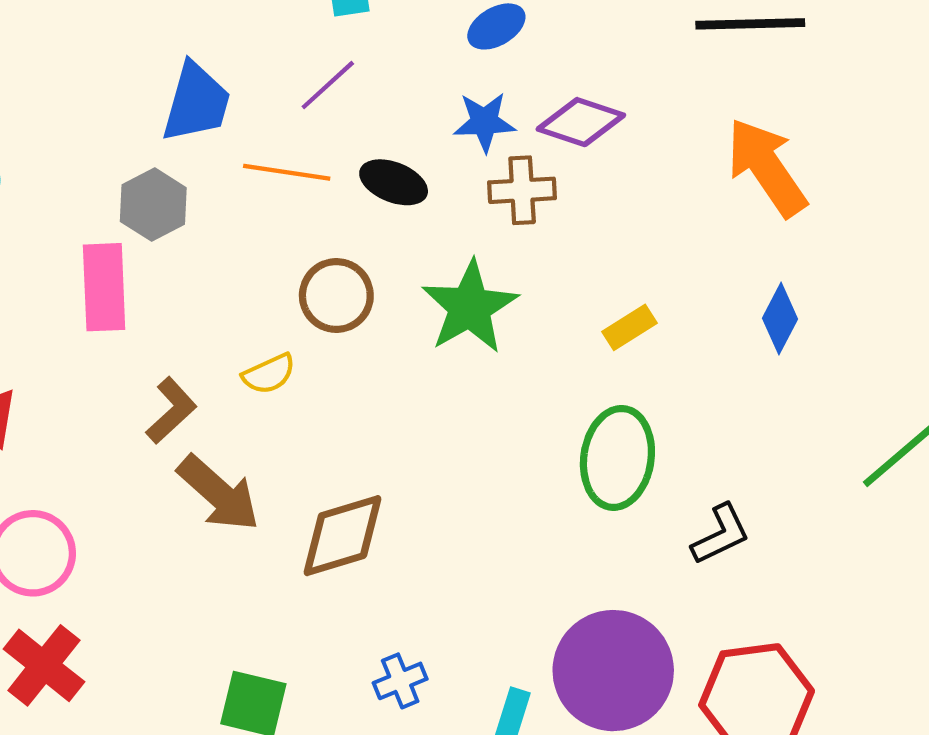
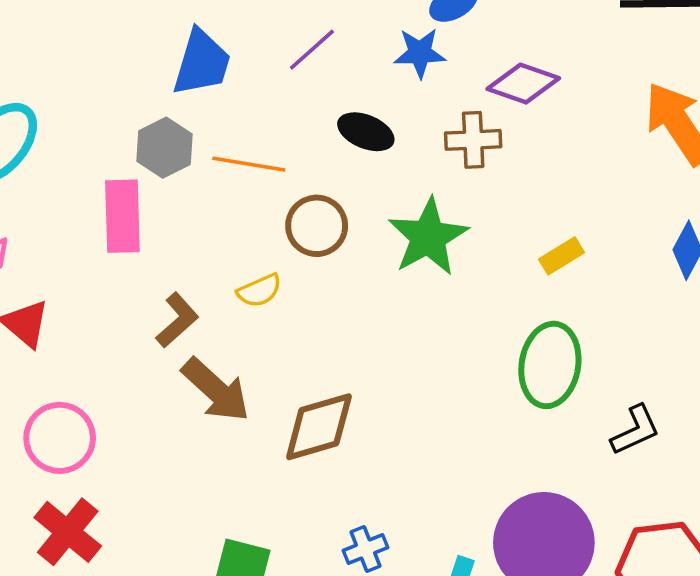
blue star: (484, 122) -> (420, 53), moved
orange line: (287, 172) -> (249, 164), moved

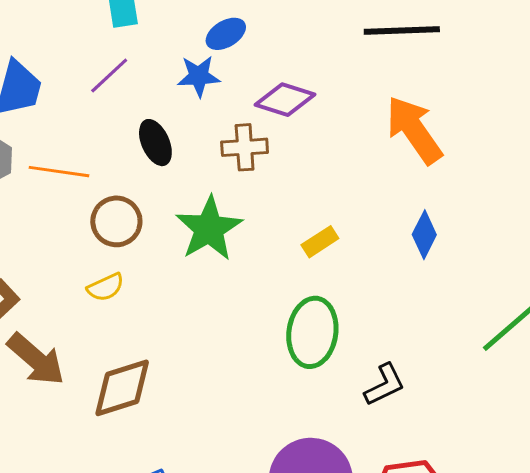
black ellipse: (366, 132) -> (155, 143), turned 45
yellow semicircle: (259, 291) -> (106, 287), moved

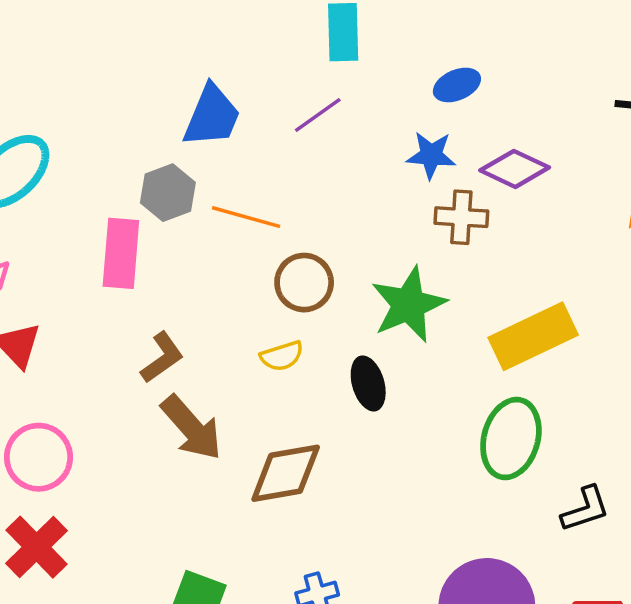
blue star: (199, 76) -> (431, 155), moved
black ellipse: (155, 143) -> (368, 383), moved
yellow rectangle: (320, 242) -> (533, 336), size x2.0

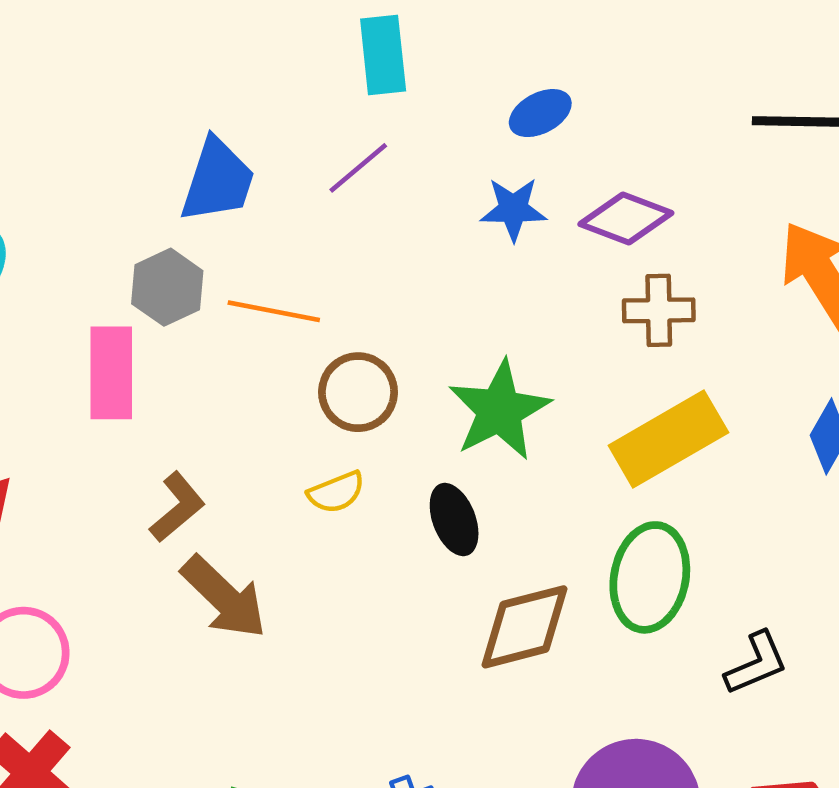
brown cross: (461, 217) -> (659, 310), moved
brown diamond: (286, 473) -> (524, 627), moved

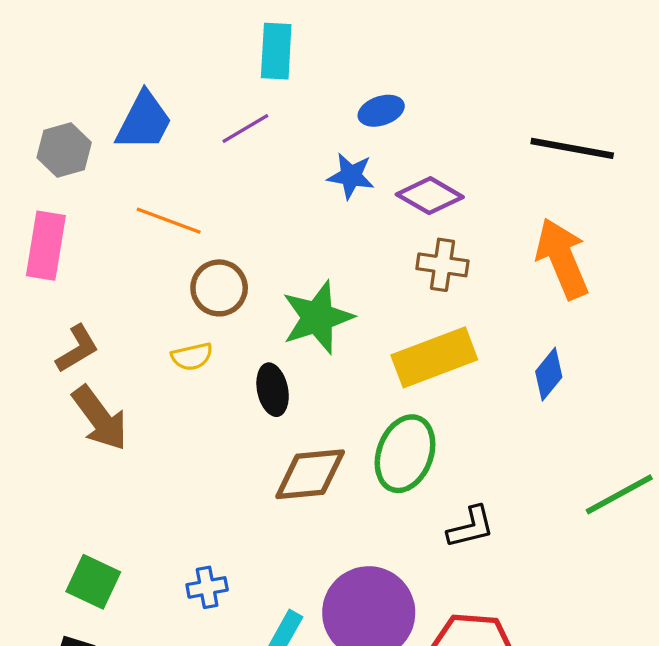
gray hexagon: (167, 287) -> (64, 150), moved

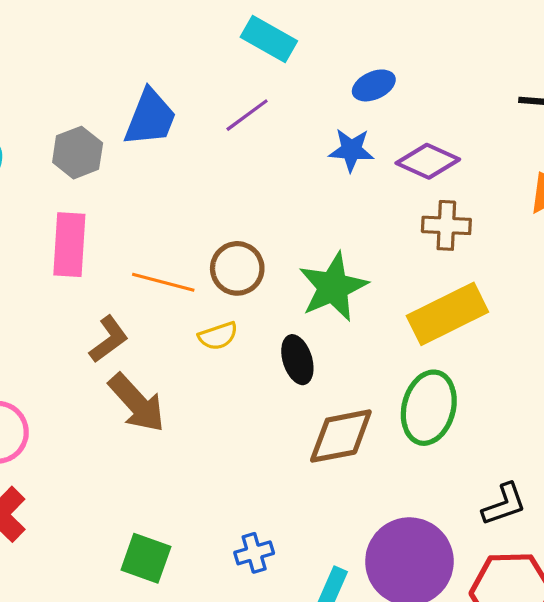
cyan rectangle: (276, 51) -> (269, 39), turned -58
orange line: (169, 221) -> (163, 282), moved
black L-shape: (471, 527) -> (504, 504), moved

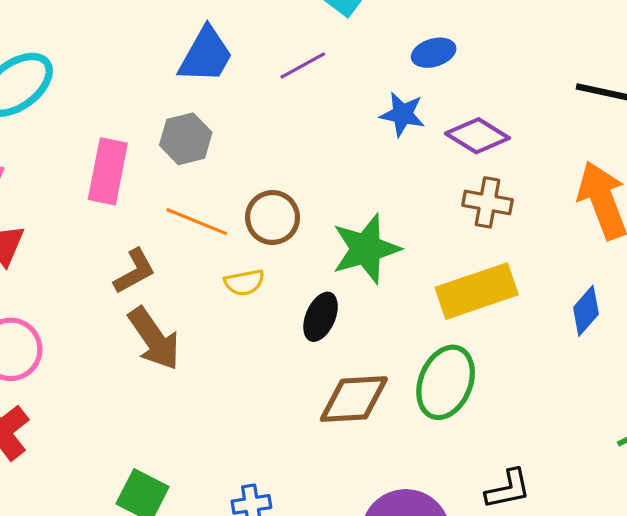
gray hexagon: (78, 153) -> (186, 139), moved
black ellipse: (297, 360) -> (321, 317), turned 33

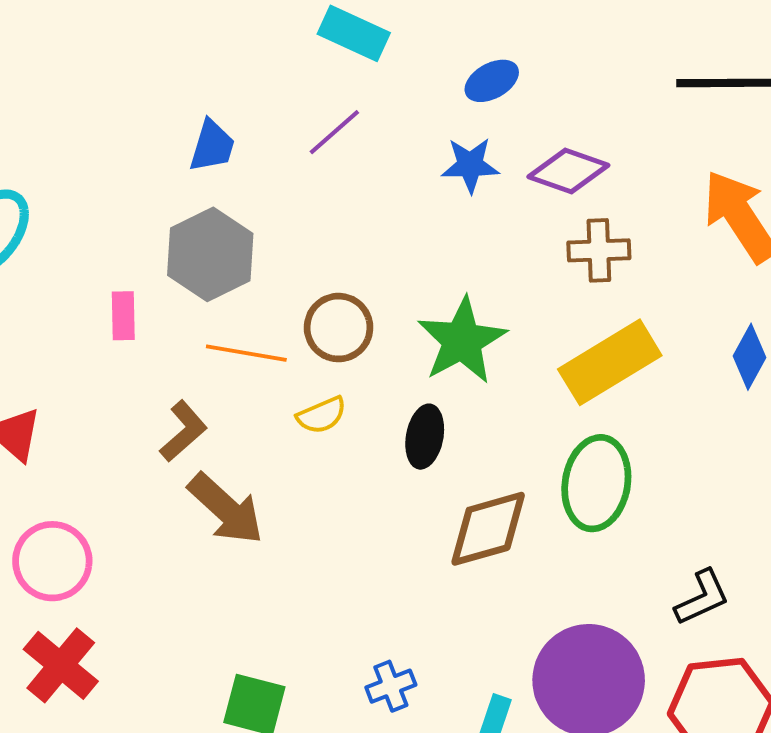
blue trapezoid: (206, 55) -> (212, 146), size x0.7
gray hexagon: (186, 139) -> (210, 254), size x1.4
pink rectangle: (108, 171) -> (123, 316), size x0.6

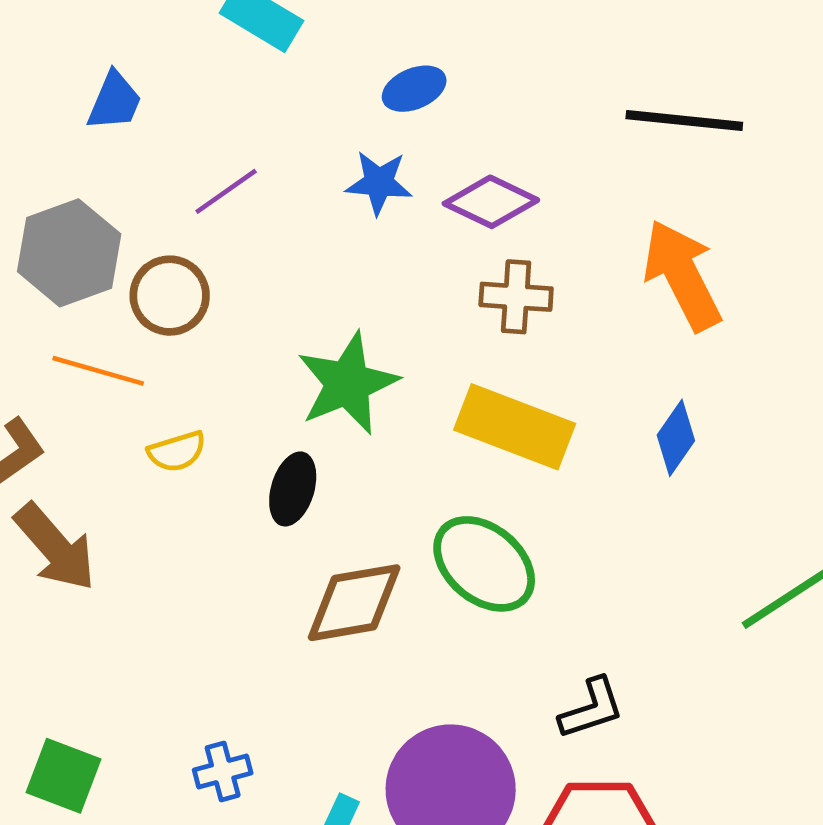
purple line: (334, 132) -> (226, 191), moved
blue trapezoid: (212, 146) -> (115, 101), moved
brown circle: (339, 328) -> (170, 296), moved
yellow rectangle: (610, 362) -> (515, 427), turned 46
green ellipse: (596, 483) -> (484, 564), turned -66

